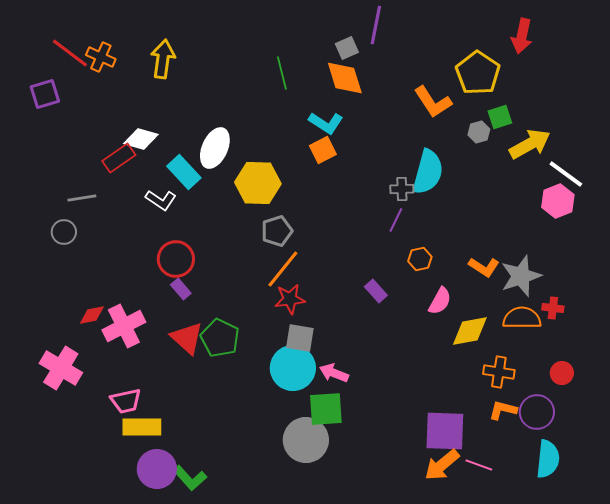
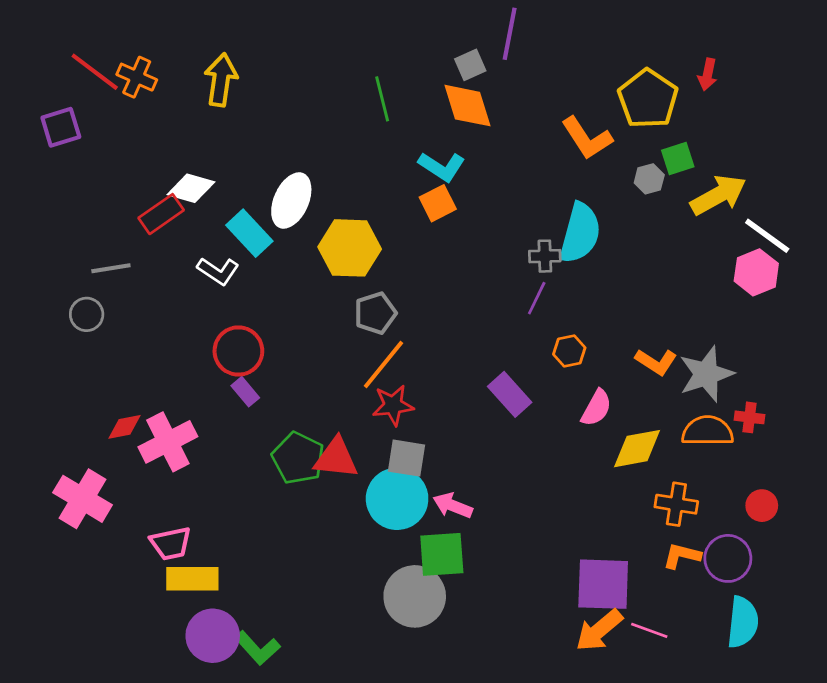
red arrow: (522, 36) -> (708, 74), moved, size x0.7
purple rectangle: (376, 291) -> (510, 394), size x1.4
red triangle: (187, 338) -> (336, 458), moved, turned -36

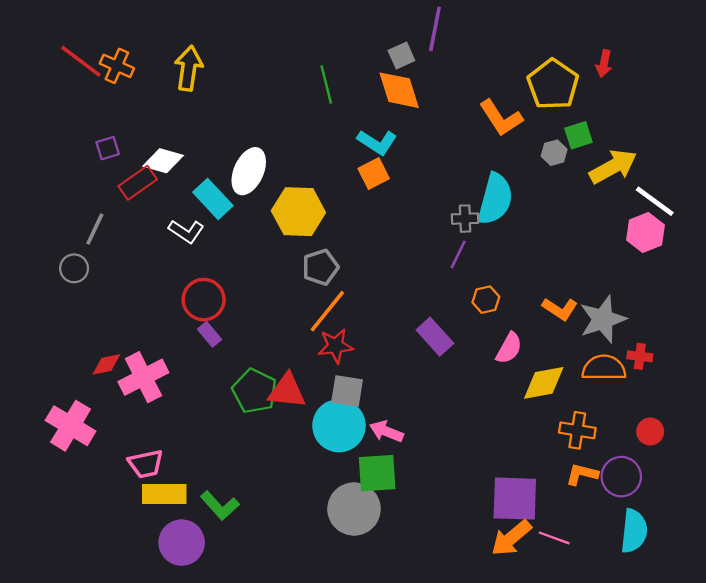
purple square: (61, 127) -> (108, 148), moved, size x0.7
gray line: (111, 268) -> (95, 229), turned -56
green L-shape: (257, 648) -> (220, 506), moved

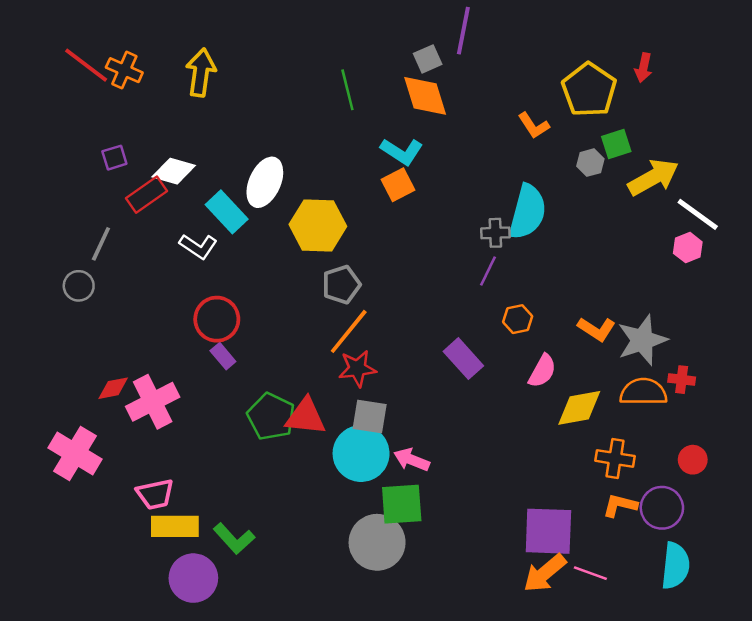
orange L-shape: (501, 118) -> (534, 126), size x0.7
pink hexagon: (646, 232) -> (688, 248), size x0.7

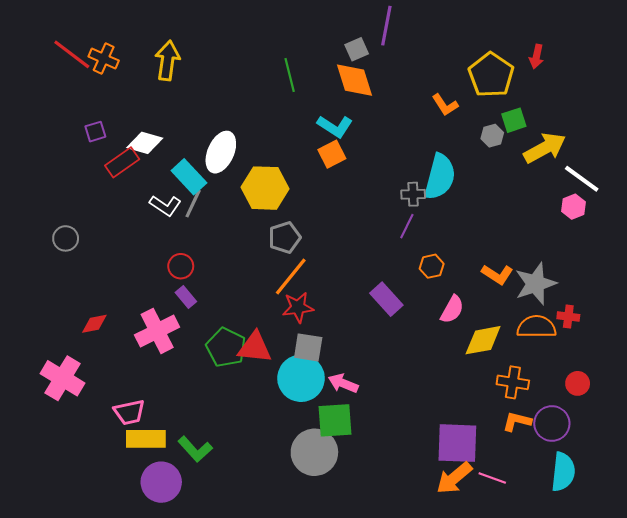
gray line: (101, 244) -> (193, 203), moved
red circle: (217, 319) -> (181, 266), size x0.7
pink cross: (153, 402) -> (157, 331), moved

